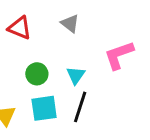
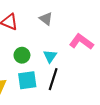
pink L-shape: (119, 55) -> (81, 42), turned 55

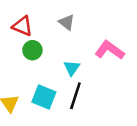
green circle: (22, 55) -> (32, 50), moved
cyan square: (27, 80) -> (44, 97), turned 30

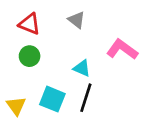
green circle: (32, 50) -> (30, 56), moved
cyan triangle: (72, 68) -> (82, 68), turned -42

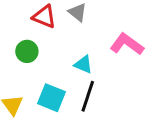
red triangle: (30, 24) -> (44, 17), moved

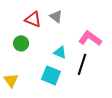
black line: (88, 96) -> (82, 64), moved
cyan square: (52, 98) -> (51, 75), moved

